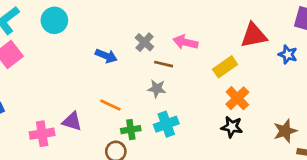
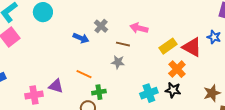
red triangle: (254, 35) -> (192, 47), moved, turned 40
gray cross: (144, 42) -> (101, 26), moved
cyan cross: (166, 124) -> (149, 93), moved

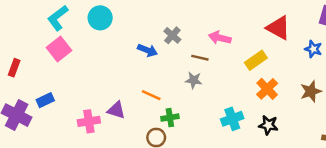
red triangle: (192, 47) -> (278, 28), moved
black star: (173, 90) -> (268, 125), moved
brown star: (212, 93) -> (311, 91), moved

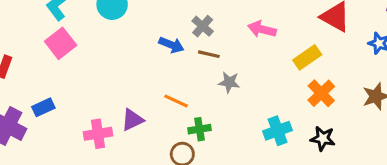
brown line: (200, 58) -> (209, 54), moved
purple triangle: (116, 110) -> (132, 120), turned -42

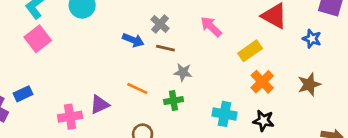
pink arrow: (262, 29) -> (211, 27), turned 30
green cross: (199, 129) -> (173, 101), moved
cyan cross: (278, 131) -> (225, 114), turned 30

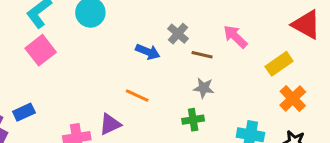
brown line: (165, 48) -> (202, 55), moved
orange line: (137, 88) -> (137, 96), moved

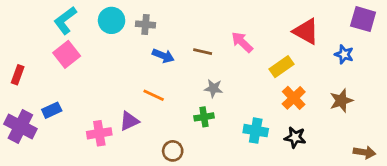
gray cross: (178, 34) -> (145, 24), moved, turned -36
brown line: (202, 55) -> (203, 52), moved

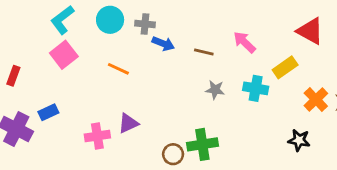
blue arrow: (163, 56) -> (163, 44), moved
orange line: (154, 95) -> (118, 69), moved
orange cross: (294, 98) -> (316, 100), moved
green cross: (204, 117) -> (202, 144), moved, size x1.5
cyan cross: (256, 131) -> (256, 88), moved

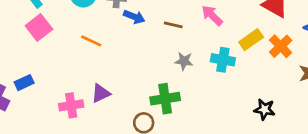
orange cross: (316, 100) -> (281, 46), moved
green cross: (202, 144) -> (165, 99), moved

